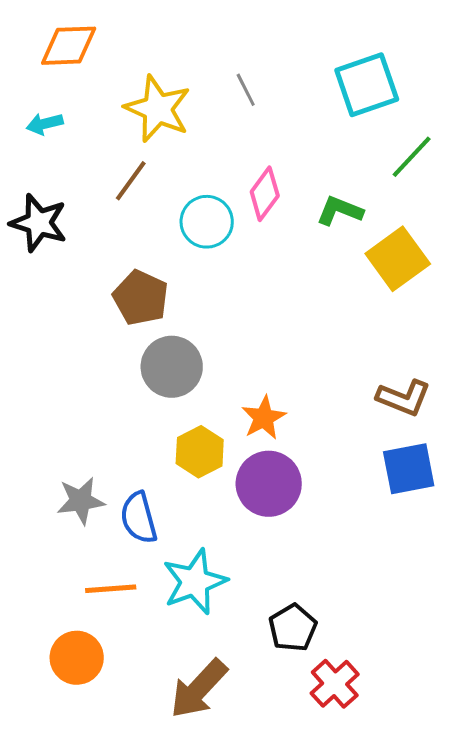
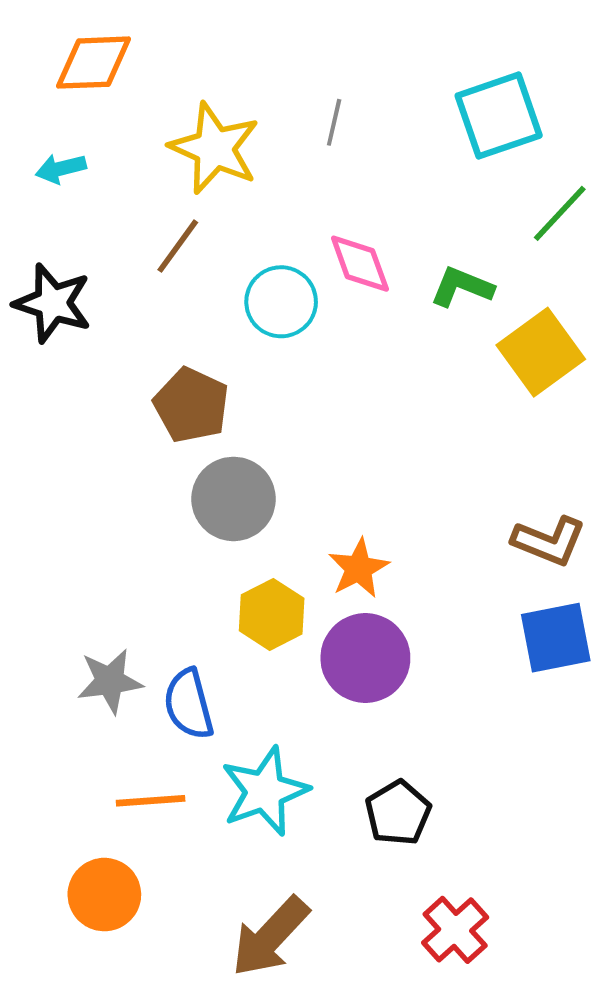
gray line: (246, 90) -> (334, 122), turned 40
pink diamond: (265, 194) -> (360, 264), turned -56
black pentagon: (293, 628) -> (398, 813), moved

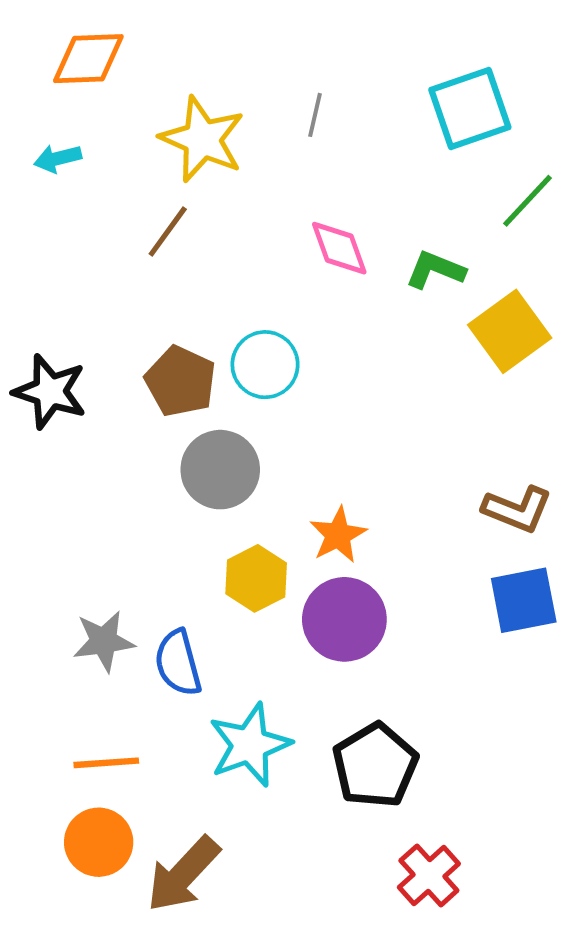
cyan circle: (281, 302) -> (265, 365), moved
black star: (53, 303) -> (50, 392), moved
orange line: (151, 801) -> (106, 763), moved
black pentagon: (398, 813) -> (375, 765), size x1.4
brown arrow: (270, 937) -> (183, 874), moved

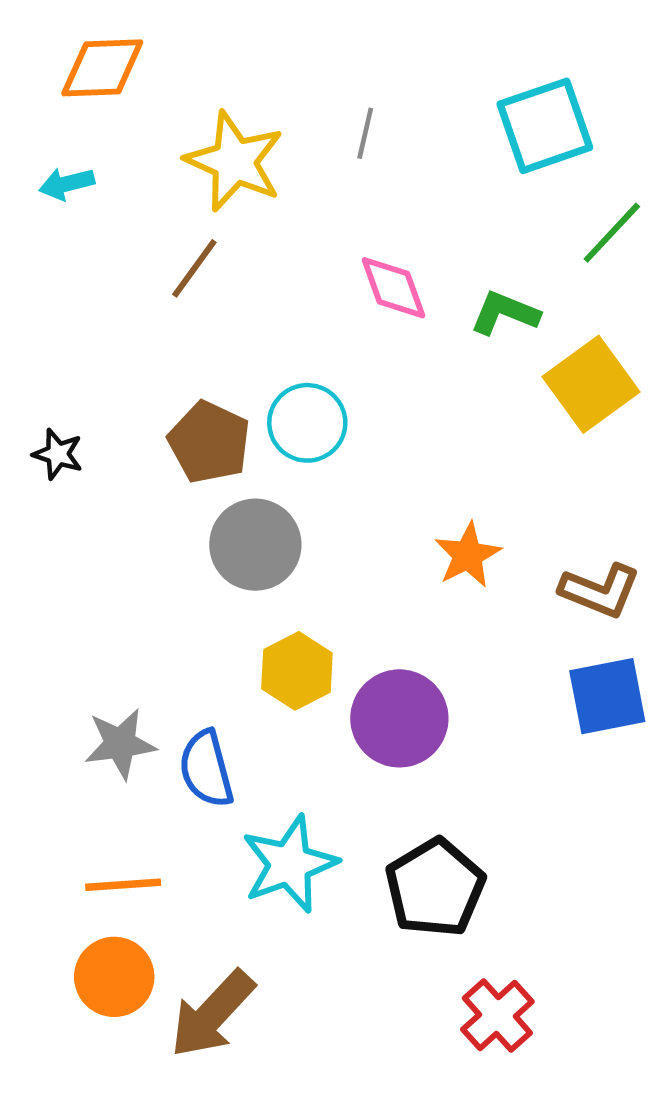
black star: (50, 392) -> (58, 454), size x0.6
orange star: (338, 535) -> (468, 555), moved

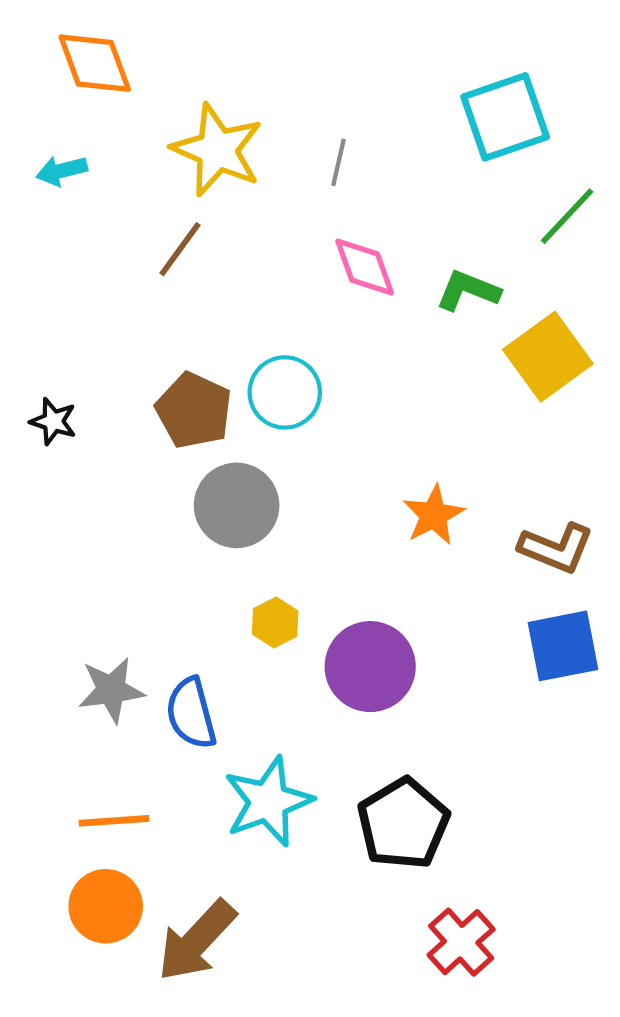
orange diamond: (102, 68) -> (95, 63), turned 72
gray line: (365, 133) -> (338, 162), moved
yellow hexagon: (297, 671) -> (275, 622), size x0.7

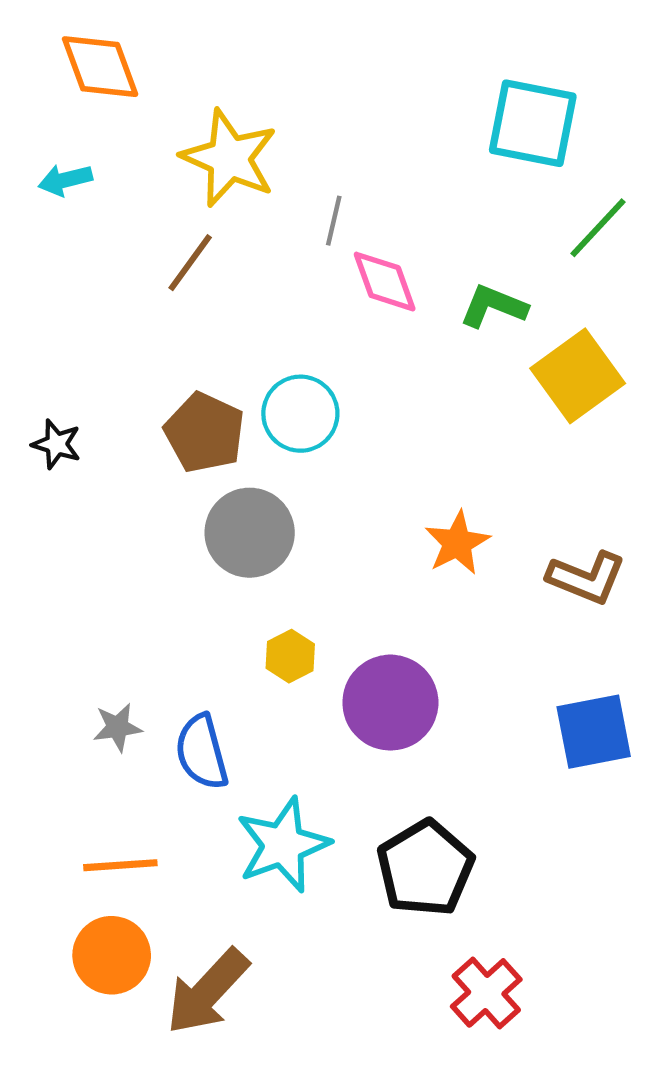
cyan square: (505, 117) -> (533, 123), turned 30
gray line: (338, 162) -> (334, 221), moved
blue square: (563, 646) -> (594, 732), moved
gray star: (111, 690) -> (117, 727), size x0.7

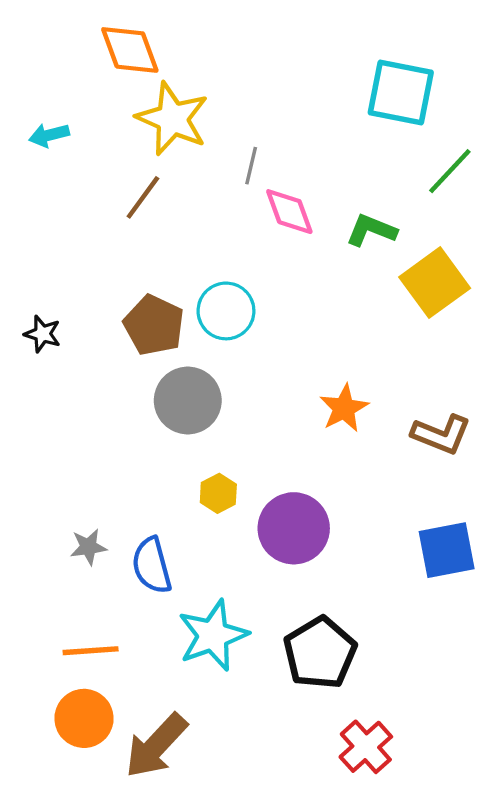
orange diamond: (100, 67) -> (130, 50), moved

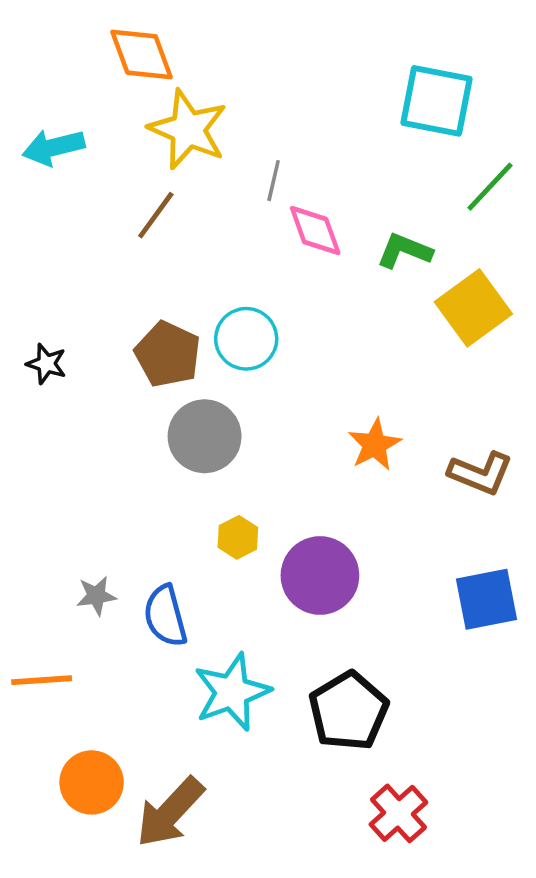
cyan arrow: (49, 135) -> (54, 147), size x1.4
orange line: (91, 651) -> (42, 680), moved

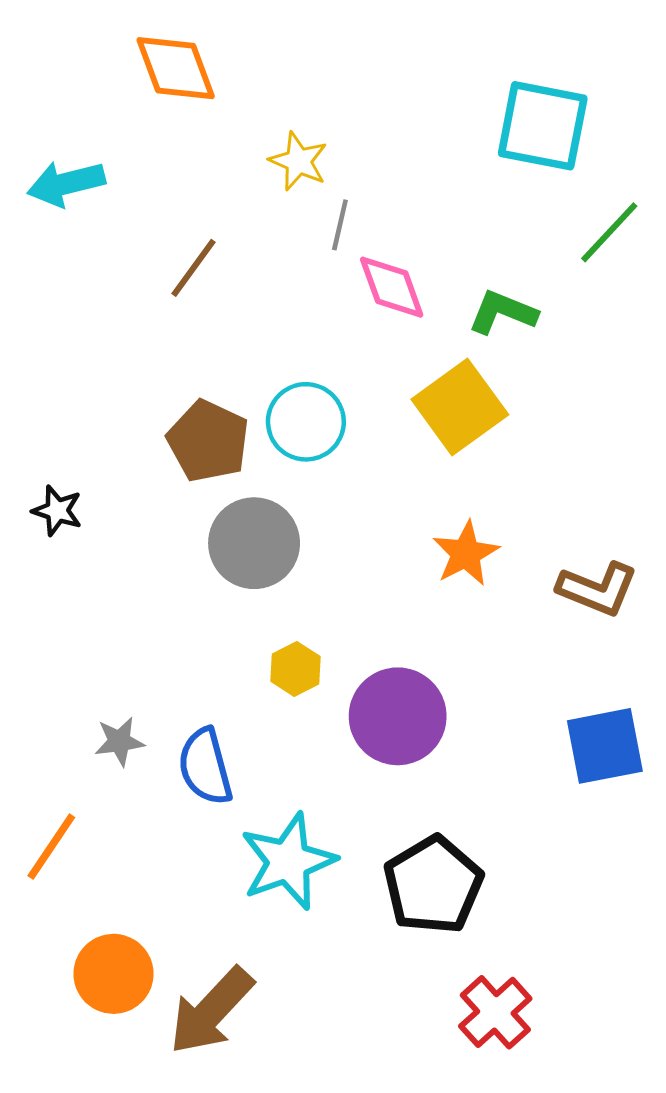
yellow star: (188, 129) -> (298, 161), moved, size x0.6
yellow square: (473, 308) -> (460, 407), moved
black star: (46, 364) -> (57, 511), moved
orange line: (42, 680) -> (51, 847), turned -52

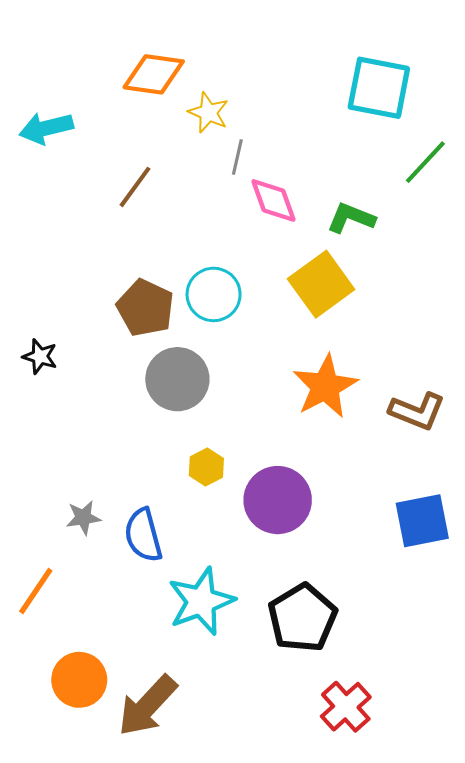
orange diamond: (176, 68) -> (154, 74), moved, turned -62
orange star: (466, 554) -> (325, 386), size x1.4

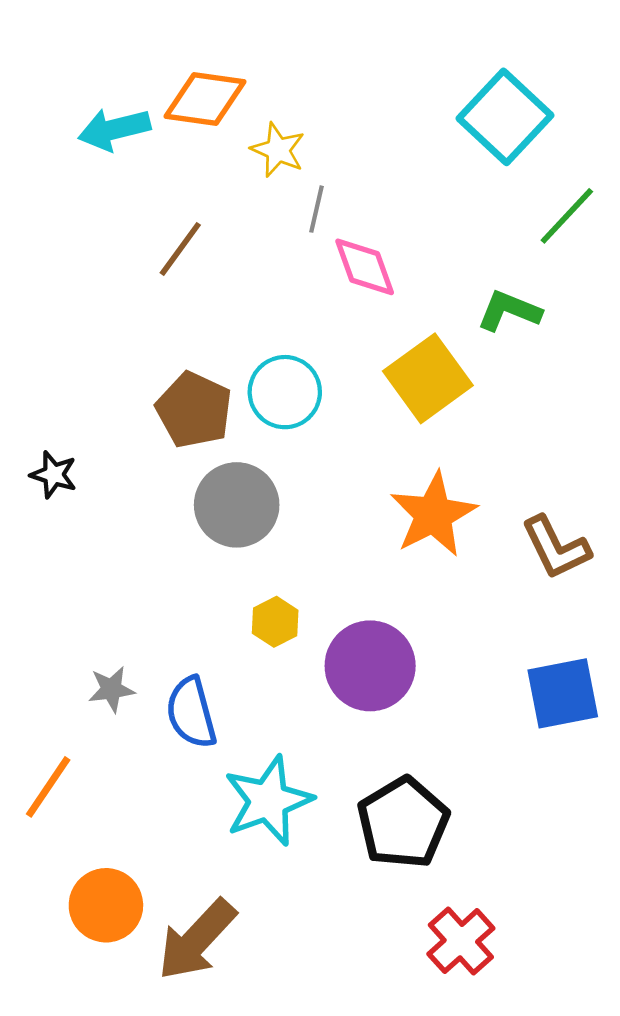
cyan square: (379, 88) -> (505, 117), turned 32
cyan arrow: (46, 128) -> (114, 129), moved
green L-shape: (351, 218) -> (509, 311), moved
brown L-shape: (417, 411) -> (556, 548), turned 42

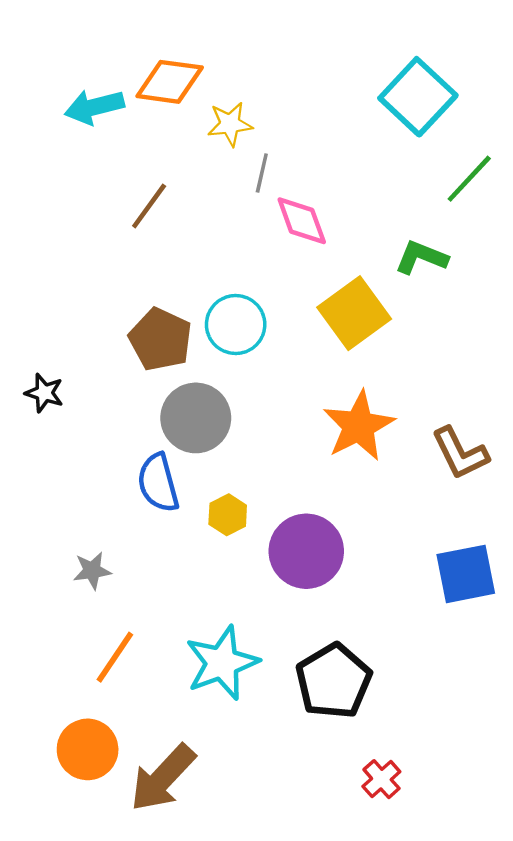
yellow star: (278, 150) -> (230, 124), turned -30
blue semicircle: (191, 713) -> (158, 483), moved
orange line: (48, 787) -> (115, 657), moved
red cross: (461, 941) -> (381, 779), size x0.7

